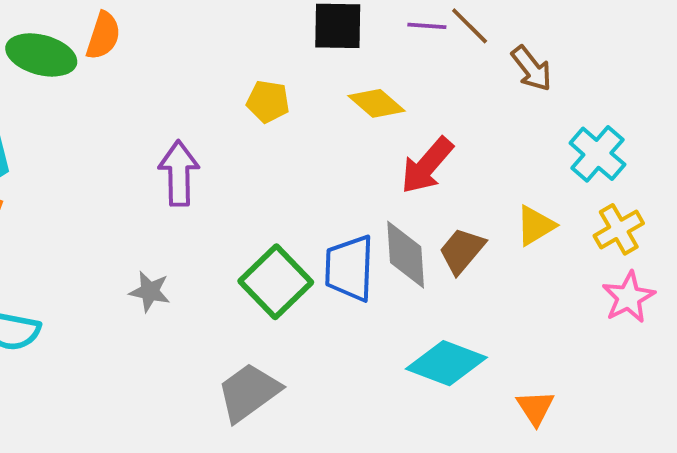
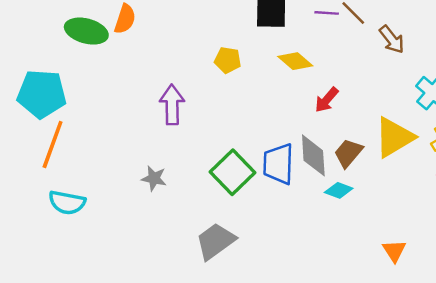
red arrow: (427, 165) -> (327, 100), size x0.7
yellow triangle: (535, 226) -> (394, 137), size x1.6
cyan diamond: (446, 363) -> (339, 190), moved, size x0.6

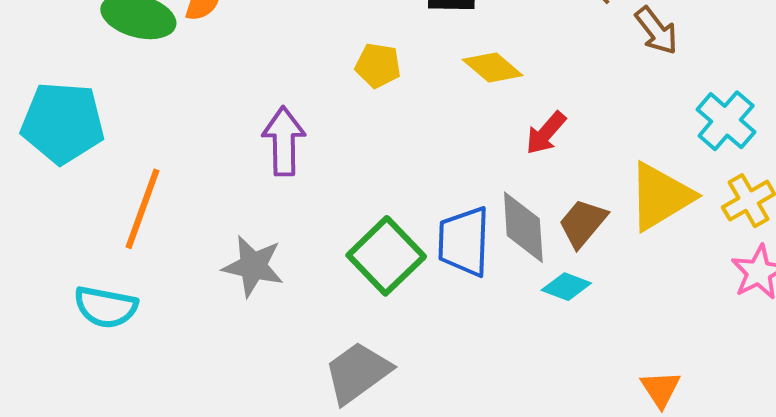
orange line: (53, 145) -> (142, 209), moved
gray star: (154, 178) -> (253, 266), size x1.4

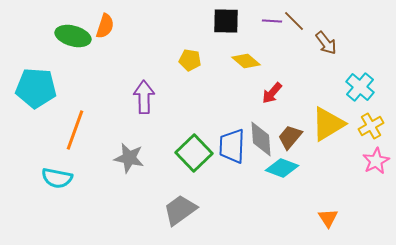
cyan diamond: (566, 287) -> (282, 168), size x1.4

